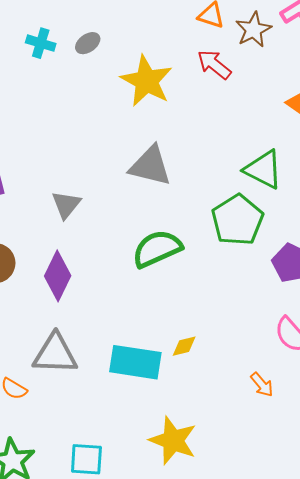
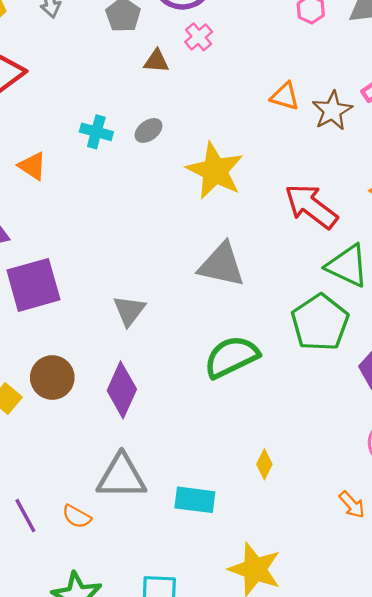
red arrow: (214, 64) -> (311, 206), moved, size x1.4
yellow diamond: (184, 346) -> (264, 464), turned -48
cyan rectangle: (135, 362) -> (195, 500), moved, size x0.7

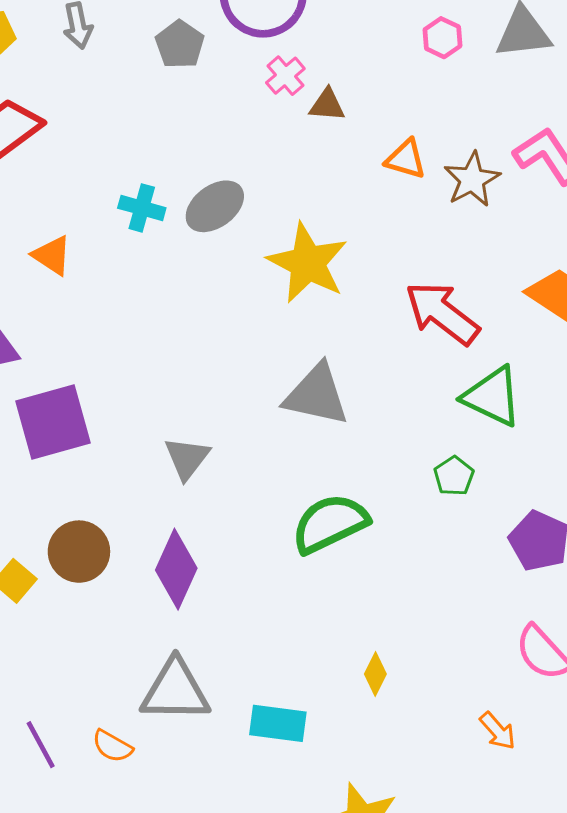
brown triangle: (156, 61) -> (327, 105), moved
gray ellipse: (149, 130) -> (215, 206), size x1.5
green pentagon: (320, 323) -> (454, 476), size x0.5

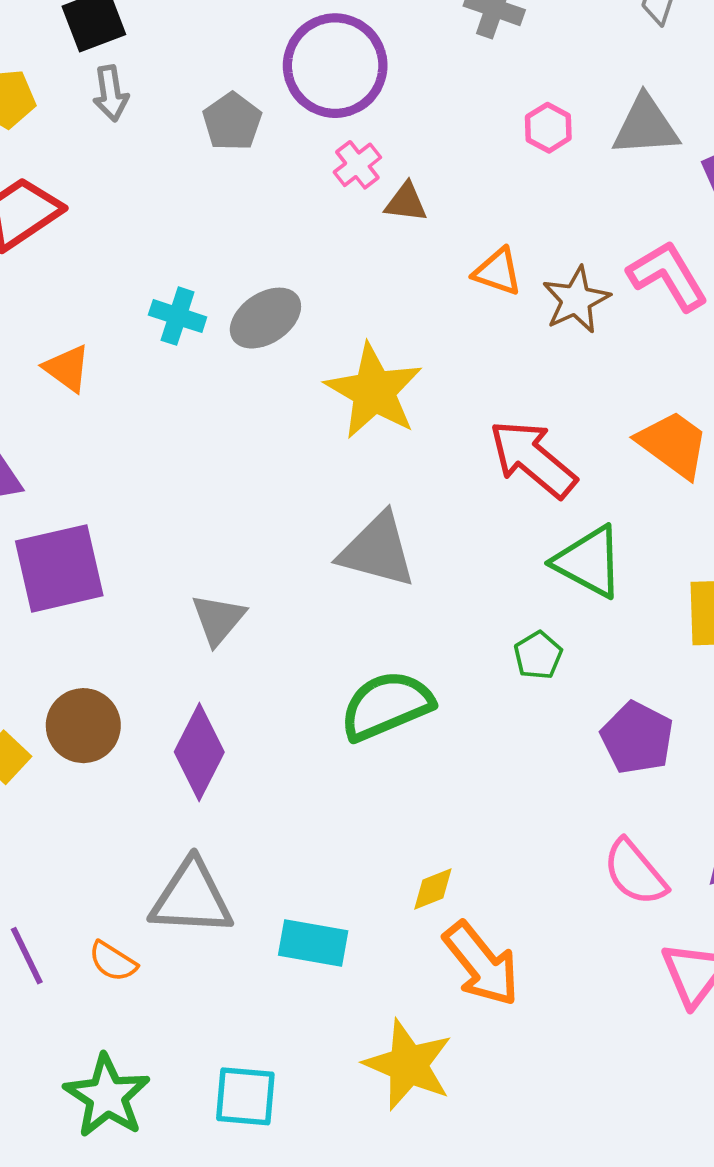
yellow diamond: (375, 674) -> (433, 889), turned 39
orange arrow: (498, 731) -> (481, 964), moved, size x1.8

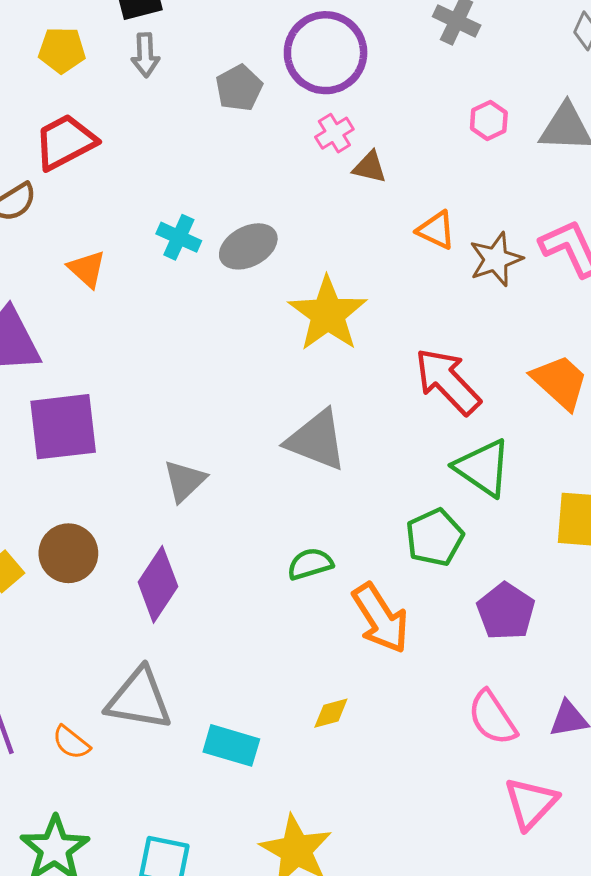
green pentagon: (538, 655) -> (435, 537), size x1.5
green semicircle: (386, 706) -> (310, 564), size x0.6
orange arrow: (481, 964) -> (381, 618), moved

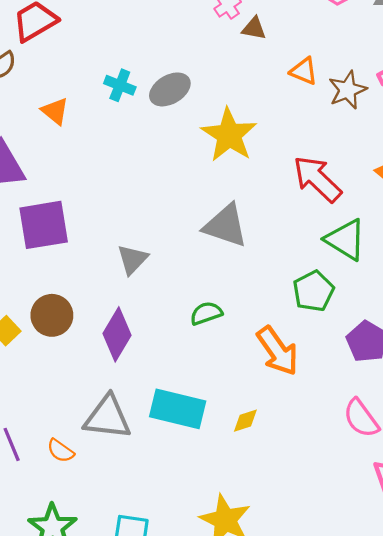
green semicircle: (310, 564) -> (206, 313), moved
cyan rectangle: (231, 745) -> (178, 409), moved, size x1.4

